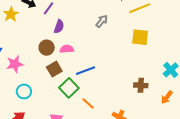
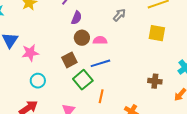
brown circle: (47, 48) -> (82, 38), moved
pink semicircle: (67, 49) -> (100, 40), moved
orange line: (88, 103) -> (101, 96), turned 56

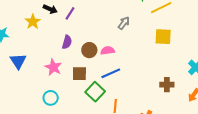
purple semicircle: (76, 18) -> (67, 42), moved
pink star: (30, 53) -> (53, 67), moved, turned -30
brown square: (69, 60) -> (79, 74), turned 35

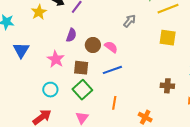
pink semicircle: (108, 51) -> (111, 47), turned 40
green square: (95, 92) -> (82, 90), moved

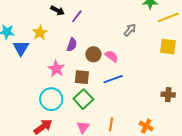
yellow star: (39, 12) -> (40, 33), moved
blue triangle: (21, 50) -> (21, 48), moved
cyan circle: (50, 90) -> (51, 99), size x1.5
orange line: (114, 103) -> (111, 124), moved

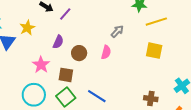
pink semicircle: (112, 56) -> (106, 52), moved, turned 64
blue line: (113, 79) -> (97, 96), moved, turned 48

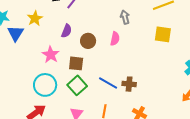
gray arrow: (117, 31) -> (125, 17), turned -56
brown cross: (151, 99) -> (129, 84), moved

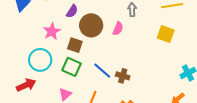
brown circle: (88, 41) -> (91, 25), size x1.5
green square: (77, 85) -> (71, 67), turned -36

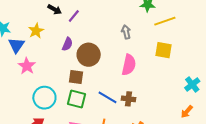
pink semicircle: (118, 29) -> (129, 65), moved, size x1.5
pink star: (52, 31) -> (27, 66), moved

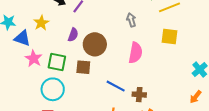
blue triangle: (16, 45) -> (22, 38), turned -42
green square: (76, 99) -> (57, 62), moved
brown cross: (129, 99) -> (139, 95), moved

